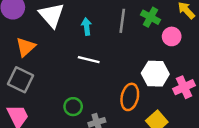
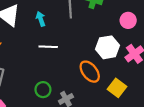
pink circle: (172, 36) -> (128, 20), moved
orange ellipse: (130, 97) -> (90, 72), turned -40

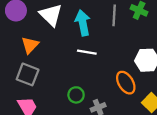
cyan arrow: (41, 19) -> (83, 23), size x1.6

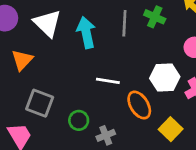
white line: (87, 52) -> (108, 81), moved
gray square: (28, 74) -> (40, 103), moved

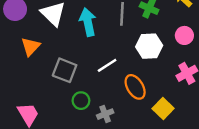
white hexagon: (165, 78) -> (149, 46), moved
white line: (108, 81) -> (107, 65), turned -42
gray square: (40, 103) -> (65, 70), moved

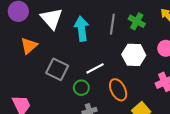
green circle: (81, 101) -> (81, 88), moved

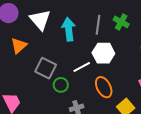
white hexagon: (134, 55) -> (103, 53), moved
green circle: (81, 88) -> (61, 85), moved

